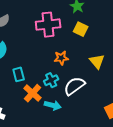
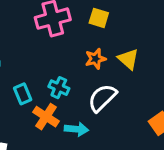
orange star: (61, 58) -> (95, 59), moved
cyan cross: (51, 80) -> (59, 88), moved, turned -32

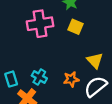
orange star: (95, 59) -> (71, 79), moved
white semicircle: (102, 98) -> (96, 87), moved

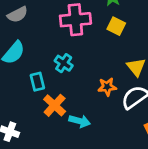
cyan cross: (39, 77) -> (64, 63), moved

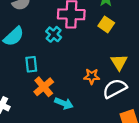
cyan cross: (64, 63) -> (54, 34), moved

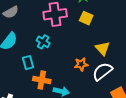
cyan cross: (54, 34) -> (43, 42), moved
orange cross: (44, 87) -> (42, 80), turned -30

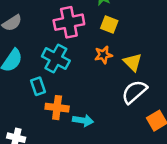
cyan cross: (43, 42) -> (56, 59), size x1.5
orange star: (81, 64) -> (103, 55), moved

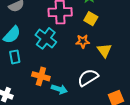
cyan rectangle: (38, 86) -> (15, 57), moved
white semicircle: (134, 92) -> (88, 78), moved

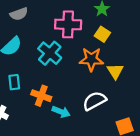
orange star: (83, 41) -> (91, 59), size x1.5
cyan rectangle: (15, 57) -> (14, 82), moved

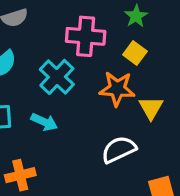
orange cross: (41, 96) -> (20, 175), moved, turned -36
cyan arrow: (61, 112) -> (44, 122), moved

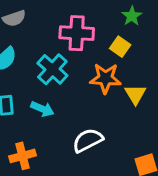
green star: (136, 16) -> (132, 16), moved
white semicircle: (119, 150) -> (88, 140), moved

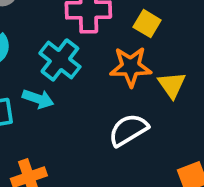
cyan arrow: (42, 109) -> (38, 99), moved
white semicircle: (88, 140) -> (128, 130), moved

